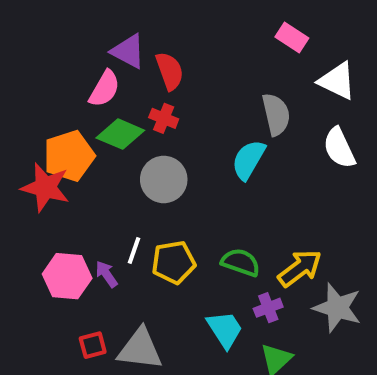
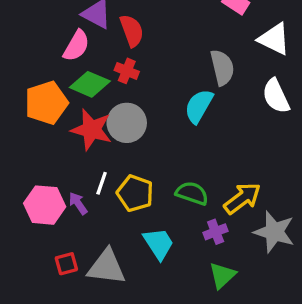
red star: (45, 187) -> (92, 130), moved
yellow pentagon: (174, 262) -> (135, 193), turned 30
cyan trapezoid: (225, 329) -> (159, 244), moved

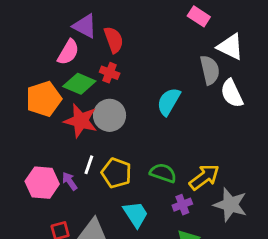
gray semicircle: (222, 68) -> (210, 70), moved

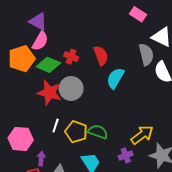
purple triangle: (85, 26) -> (38, 22), moved
red semicircle: (114, 40) -> (101, 56), moved
orange pentagon: (44, 99) -> (22, 59), moved
green semicircle: (163, 173) -> (98, 132), moved
purple arrow: (70, 181) -> (41, 159), moved, turned 40

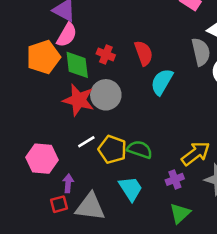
green diamond: (48, 65) -> (77, 65), turned 60
white line: (56, 126) -> (86, 142), turned 40

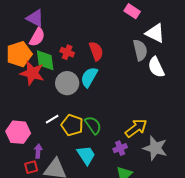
cyan semicircle: (162, 82) -> (89, 77), moved
red star: (78, 100) -> (32, 73), moved
green semicircle: (140, 150) -> (93, 125), turned 36

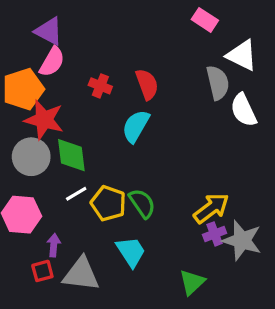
green diamond: (45, 60) -> (71, 155), moved
gray circle: (67, 83) -> (31, 157), moved
purple cross: (120, 148) -> (215, 234), moved

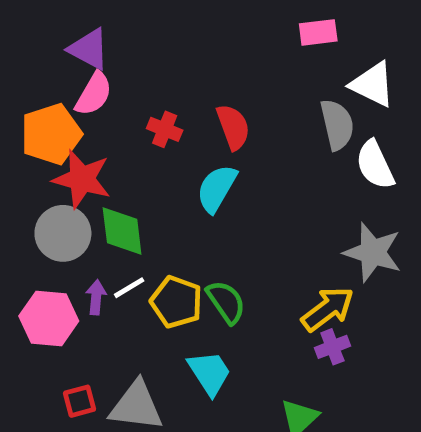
pink rectangle: (205, 20) -> (318, 32), turned -40
gray star: (242, 240) -> (373, 252), moved
purple arrow: (54, 245) -> (96, 297), moved

